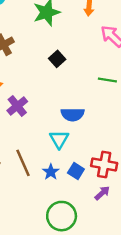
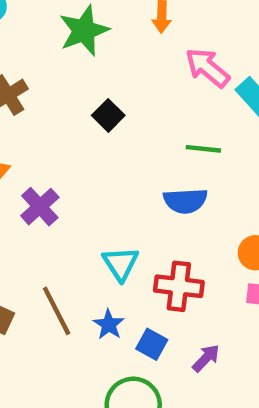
blue semicircle: (73, 114) -> (185, 201), moved
red cross: (104, 164) -> (179, 286), moved
blue square: (76, 171) -> (152, 344), moved

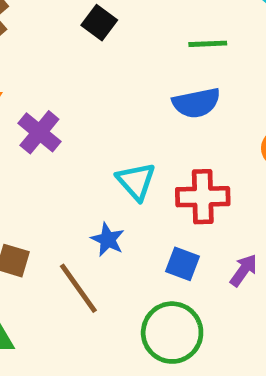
brown line: (57, 311) -> (78, 288), moved
blue star: (109, 325) -> (108, 240), moved

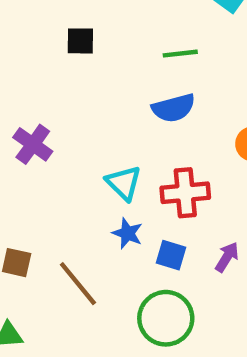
black square: (99, 23) -> (80, 41), turned -32
blue star: (108, 240) -> (127, 233), moved

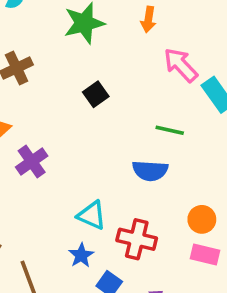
black square: (80, 41) -> (96, 94), turned 35
cyan triangle: (124, 183) -> (92, 215), turned -40

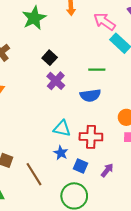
pink arrow: (181, 65) -> (104, 21), moved
purple cross: (32, 161) -> (56, 81), moved

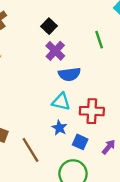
green line: (97, 70) -> (99, 40), turned 70
blue semicircle: (90, 95) -> (69, 74), moved

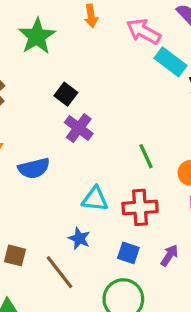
green line: (99, 40) -> (146, 156), moved
blue semicircle: (69, 74) -> (34, 168), moved
blue star: (59, 128) -> (79, 238), moved

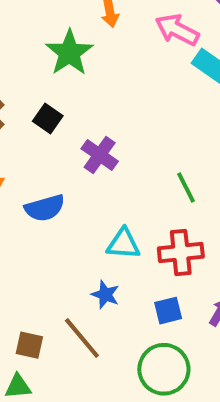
green star: (37, 36) -> (69, 53), moved
black square: (66, 94) -> (48, 118), moved
blue square: (128, 253) -> (168, 311), turned -30
brown square: (15, 255) -> (29, 345), moved

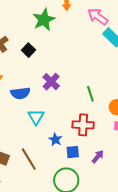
purple cross: (100, 155) -> (51, 82), moved
cyan triangle: (123, 244) -> (36, 117), moved, turned 48
blue star: (105, 295) -> (55, 139), moved

